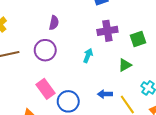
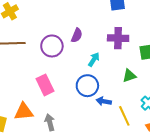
purple semicircle: (54, 23) -> (77, 35), moved
blue circle: (68, 101) -> (87, 86), moved

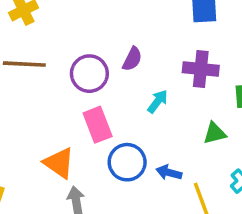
pink rectangle: (45, 85) -> (98, 125), moved
blue circle: (87, 86) -> (127, 162), moved
orange triangle: (24, 112) -> (59, 163), moved, turned 36

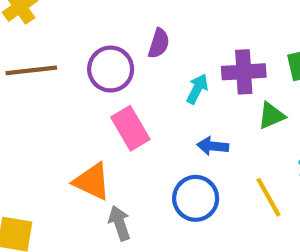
purple cross: (201, 69) -> (244, 72), moved
blue circle: (127, 162) -> (196, 198), moved
blue arrow: (169, 173) -> (213, 146), moved

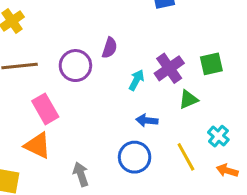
purple cross: (244, 72) -> (169, 68), turned -32
pink rectangle: (130, 128) -> (45, 109), moved
orange triangle: (92, 181) -> (37, 145), moved

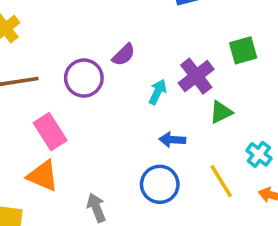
purple semicircle: (110, 48) -> (124, 55), turned 30
green square: (211, 64) -> (243, 50), moved

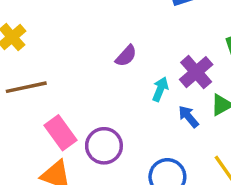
purple circle: (84, 78) -> (104, 146), moved
blue arrow: (172, 140) -> (188, 117), moved, turned 50

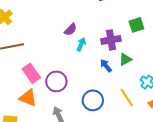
purple cross: (196, 72) -> (111, 40), turned 30
cyan arrow: (160, 89) -> (81, 44), moved

